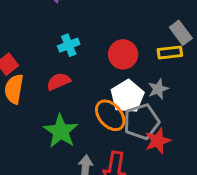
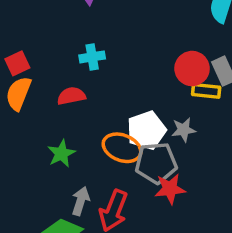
red circle: (123, 54) -> (192, 69), moved
orange ellipse: (110, 115) -> (122, 148), turned -40
green star: (61, 131) -> (61, 154), size x0.7

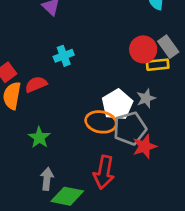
red semicircle: (71, 96) -> (36, 84), moved
green star: (61, 154) -> (39, 137), moved
gray arrow: (81, 201) -> (47, 179), moved

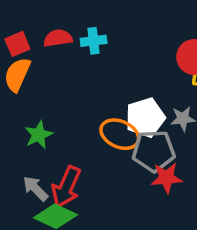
red semicircle: (36, 84) -> (58, 38), moved
red arrow: (104, 172) -> (66, 187), moved
gray arrow: (47, 179) -> (36, 188), turned -65

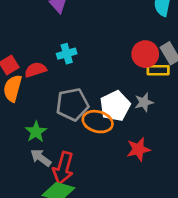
red semicircle: (58, 38) -> (35, 70), moved
gray pentagon: (154, 151) -> (72, 104), moved
gray arrow: (36, 188) -> (41, 158), moved

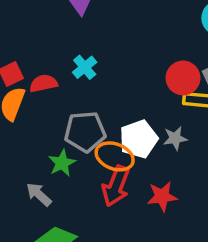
cyan cross: (67, 54) -> (85, 67), turned -30
green star: (36, 132) -> (62, 163), moved
red arrow: (63, 168) -> (116, 186), moved

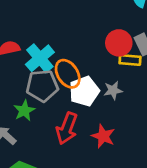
cyan cross: (85, 67) -> (40, 58), moved, size x1.5
orange ellipse: (115, 156) -> (68, 74), moved, turned 36
red star: (162, 196) -> (103, 136), turned 30

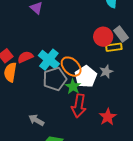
green star: (24, 111) -> (73, 86), moved
red star: (103, 136) -> (108, 117), moved, turned 30

